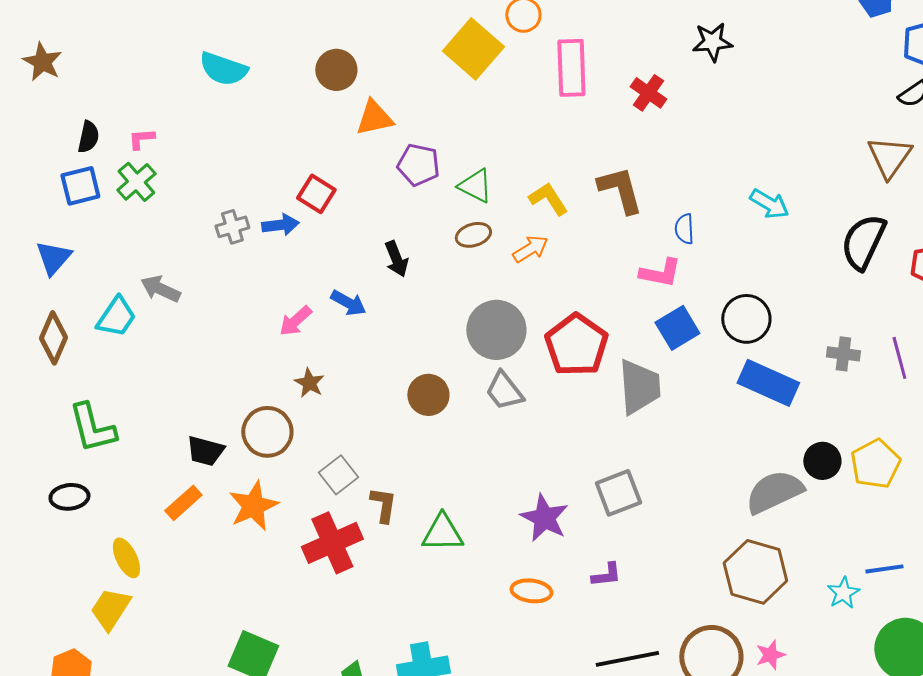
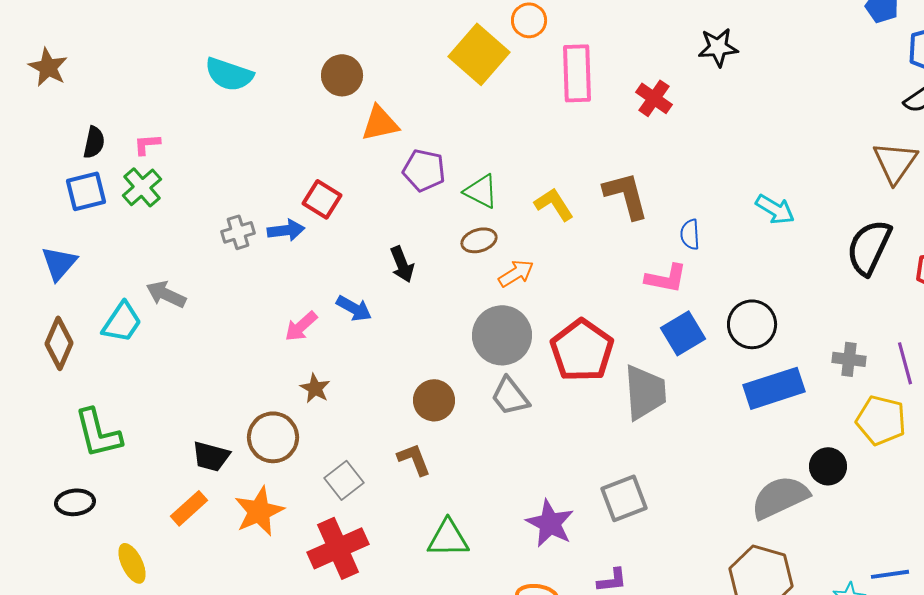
orange arrow: (530, 249) -> (516, 273), moved
blue rectangle: (768, 383) -> (774, 388), turned -42
yellow pentagon: (875, 464) -> (881, 420), moved, turned -30
brown L-shape: (383, 505) -> (414, 459), moved, turned -30

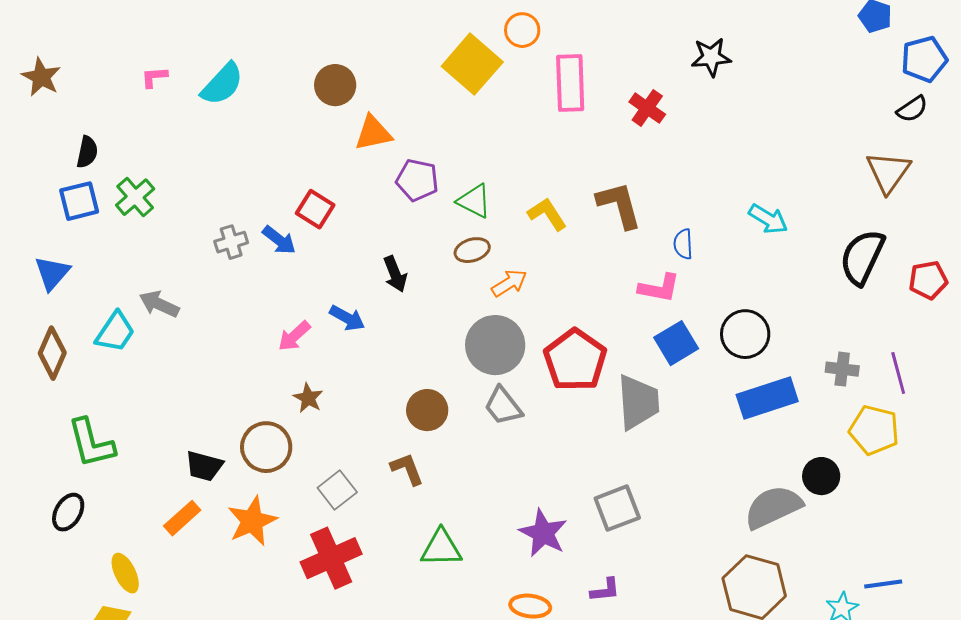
cyan semicircle: (229, 74) -> (222, 84), turned -66
pink L-shape: (147, 144) -> (154, 77), moved
blue arrow: (286, 230) -> (279, 240), turned 45
black ellipse: (75, 502) -> (68, 512), turned -54

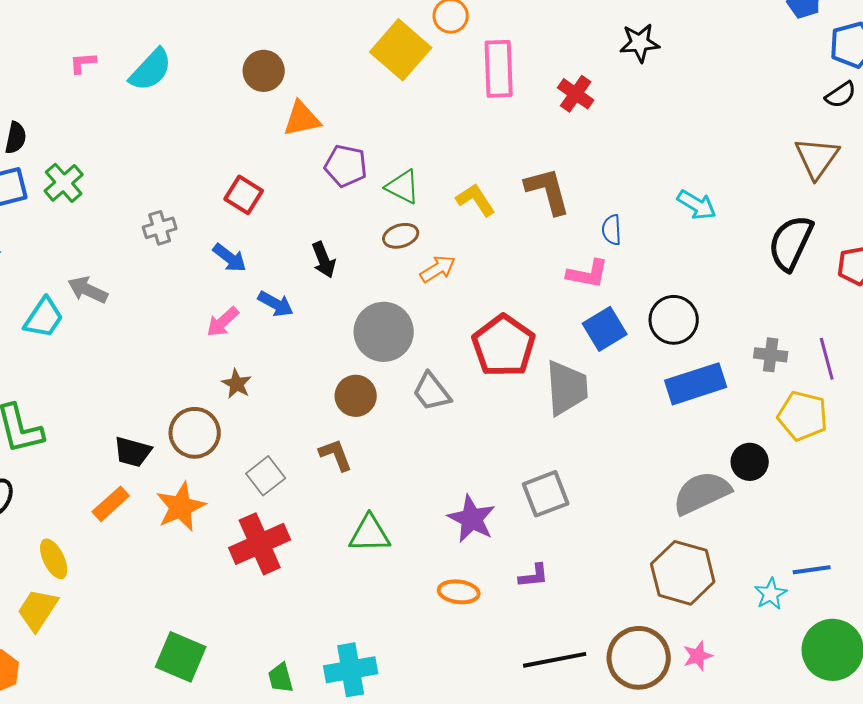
blue arrow: (279, 240) -> (230, 258), moved
gray circle: (495, 345) -> (384, 332), moved

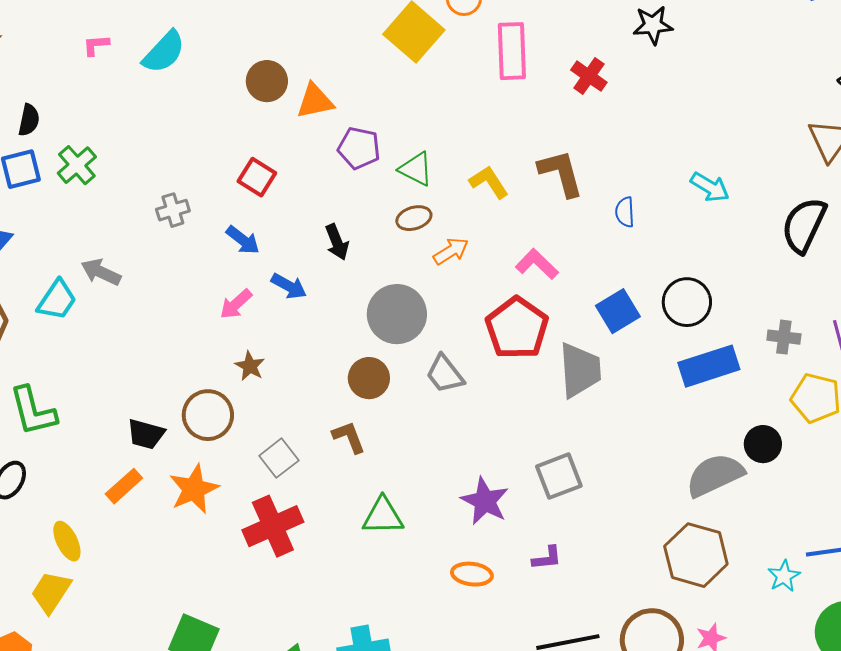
brown circle: (264, 71) -> (267, 81), moved
pink L-shape: (588, 274) -> (537, 264), moved, turned -147

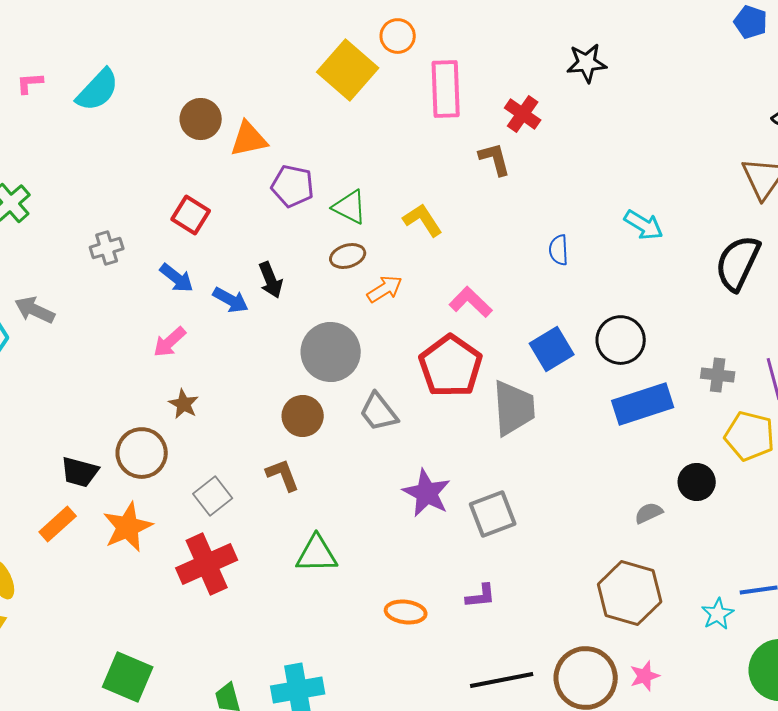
brown L-shape: (561, 173) -> (495, 159), moved, size x0.7
blue arrow: (289, 286) -> (231, 300), moved
gray semicircle: (715, 475) -> (649, 513), size x0.5
purple star: (485, 501) -> (427, 493), moved

